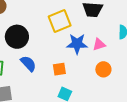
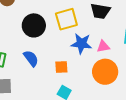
black circle: (17, 37) -> (34, 25), moved
orange circle: (103, 69) -> (105, 72), size x1.6

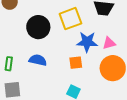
blue semicircle: (31, 58) -> (38, 60), turned -36
orange square: (61, 67) -> (76, 63), moved

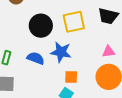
blue star: (87, 42) -> (61, 52), moved
orange square: (76, 63) -> (71, 77), moved

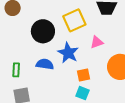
blue star: (61, 52) -> (68, 53), turned 30
pink triangle: (109, 52) -> (97, 42), moved

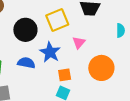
pink triangle: (97, 42) -> (79, 43), turned -32

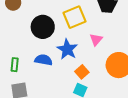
orange square: (65, 75) -> (82, 72), turned -32

